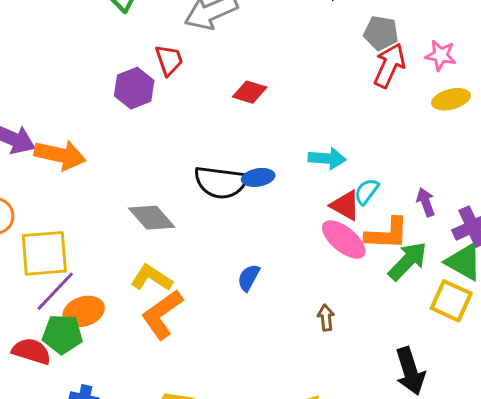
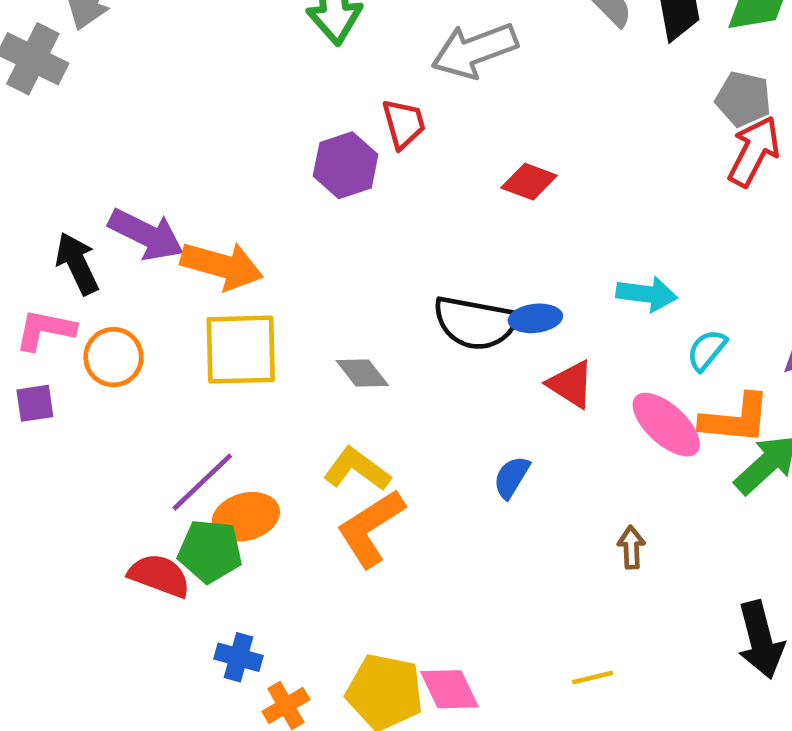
red triangle: (345, 205) -> (571, 384), moved
gray diamond: (152, 218) -> (362, 373), size x0.7
yellow square: (44, 253) -> (241, 350), moved

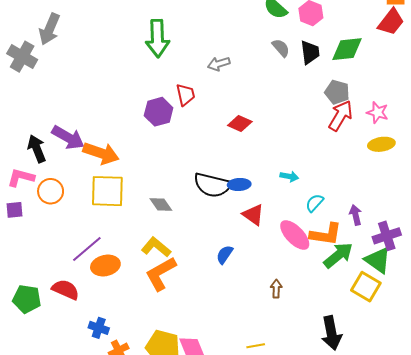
gray arrow: (475, 50) -> (219, 64), size x0.6
cyan arrow: (647, 294) -> (289, 176), size x0.7
green pentagon: (210, 551) -> (27, 299), moved

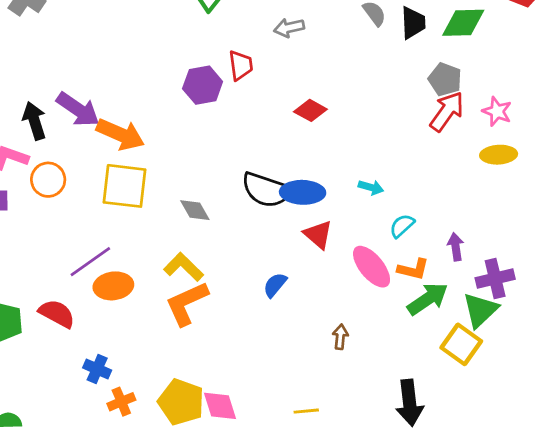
blue ellipse: (239, 184) -> (303, 192), size x1.4
orange L-shape: (326, 234) -> (413, 269), size x0.7
green triangle: (378, 260) -> (480, 310), turned 36

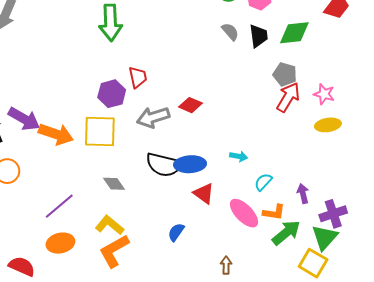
gray arrow: (289, 28) -> (153, 117), moved, size x1.5
yellow square: (125, 186) -> (100, 131), moved
purple line: (90, 262) -> (59, 206), moved

